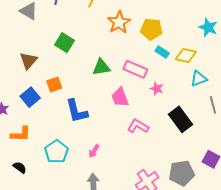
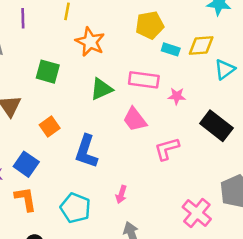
orange star: (119, 22) -> (90, 42), moved
blue square: (30, 97) -> (26, 164), moved
blue L-shape: (77, 111) -> (86, 151), turned 48
pink L-shape: (138, 126) -> (167, 149), turned -30
orange L-shape: (21, 134) -> (26, 199), turned -85

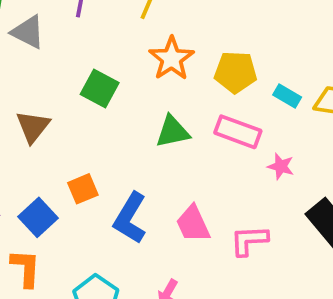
yellow pentagon: (150, 25) -> (236, 72), moved
pink trapezoid: (135, 119) -> (193, 224), moved
orange square: (50, 127) -> (83, 189), moved

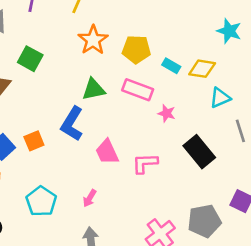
green square: (100, 89) -> (30, 59), moved
orange square: (83, 189) -> (34, 141), moved
blue L-shape: (130, 218) -> (72, 124), moved

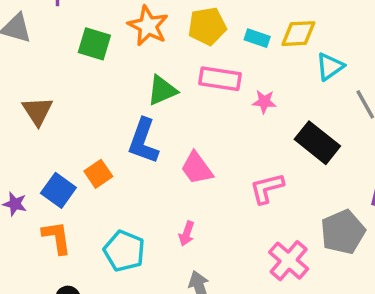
green square: (30, 59) -> (94, 44), moved
pink L-shape: (145, 163) -> (267, 188), moved

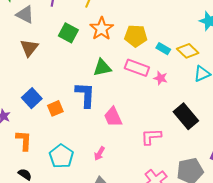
yellow diamond: (298, 34) -> (188, 51), turned 35
pink star: (264, 102) -> (161, 78), moved
brown triangle: (38, 111) -> (29, 48), moved
blue L-shape: (143, 141) -> (85, 95), turned 152
blue square: (58, 190) -> (32, 98), moved

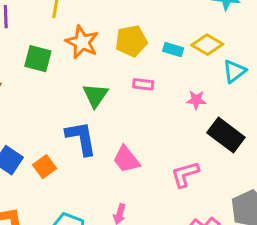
green triangle: (102, 68) -> (95, 95), turned -30
pink rectangle: (137, 68) -> (143, 84), size x0.6
pink star: (161, 78) -> (196, 100), moved

